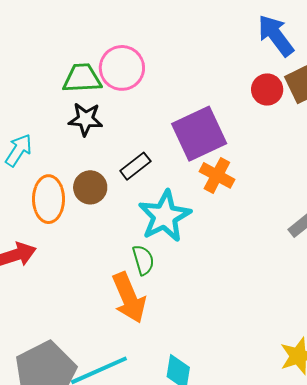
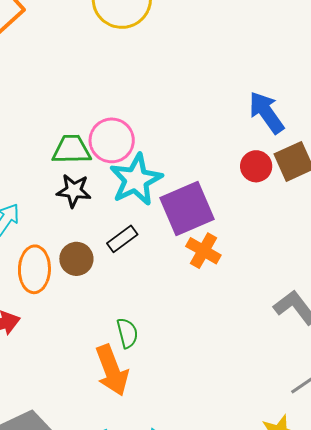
cyan star: (165, 216) -> (136, 180), moved

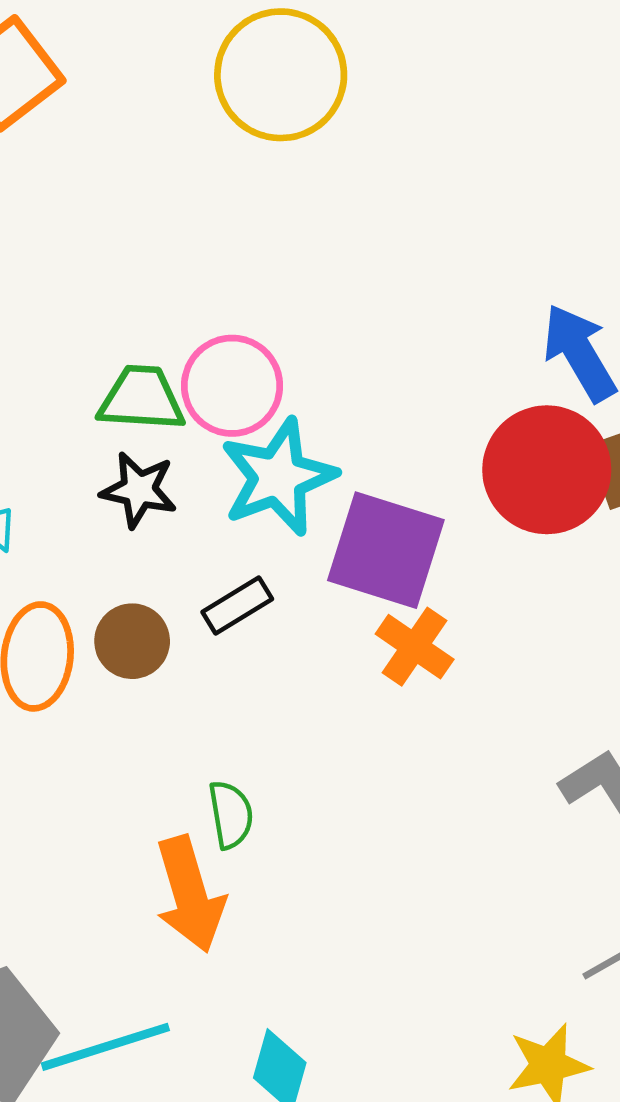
red circle: (256, 166) -> (547, 470), size x1.8
purple square: (187, 208) -> (386, 550), turned 36

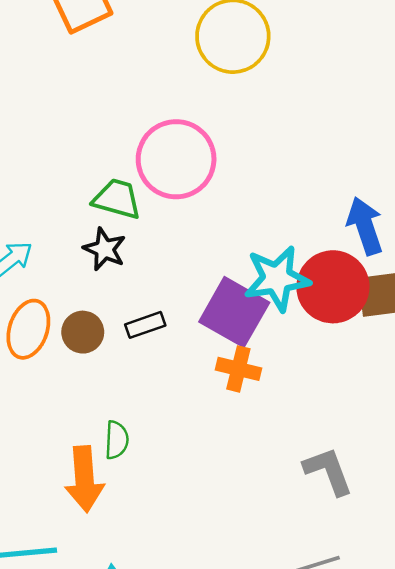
pink circle: (232, 386) -> (176, 159), moved, size x1.4
cyan star: (278, 477) -> (277, 279), moved
orange cross: (415, 647) -> (238, 369), turned -33

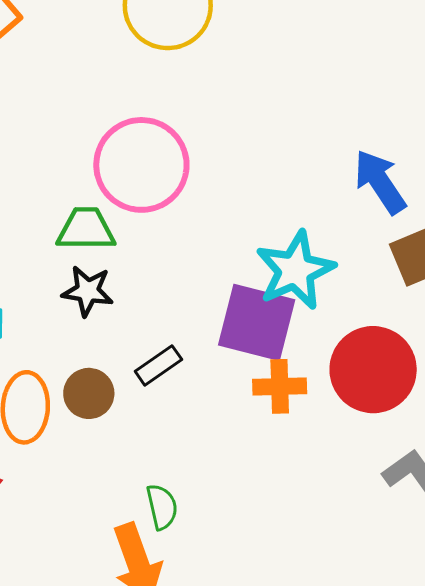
red circle: (333, 287) -> (373, 370), moved

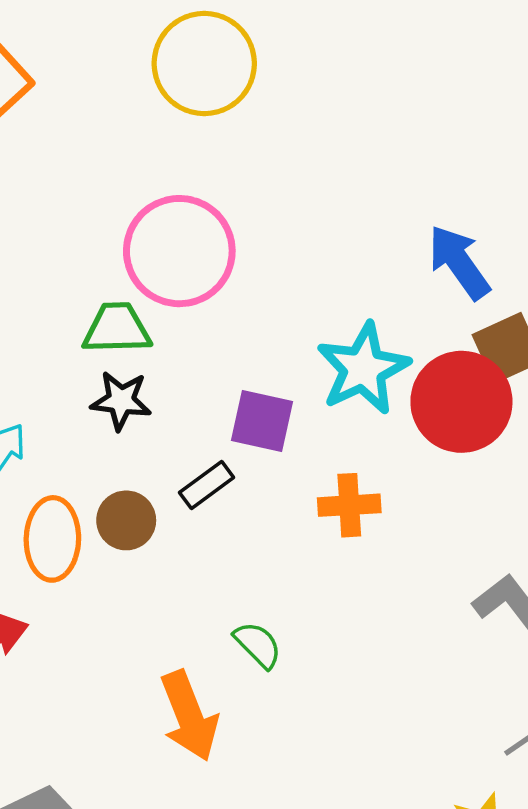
purple square: (257, 322) -> (262, 421), moved, size x0.7
red circle: (373, 370) -> (461, 402), moved
green semicircle: (162, 507) -> (258, 645), moved, turned -30

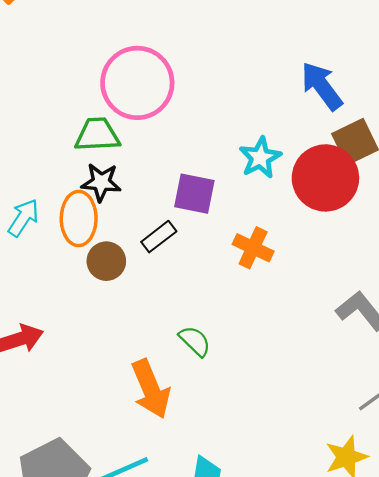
cyan star: (363, 369) -> (260, 158), size x0.7
orange cross: (349, 505) -> (253, 248), turned 30
orange ellipse: (52, 539) -> (79, 219), moved

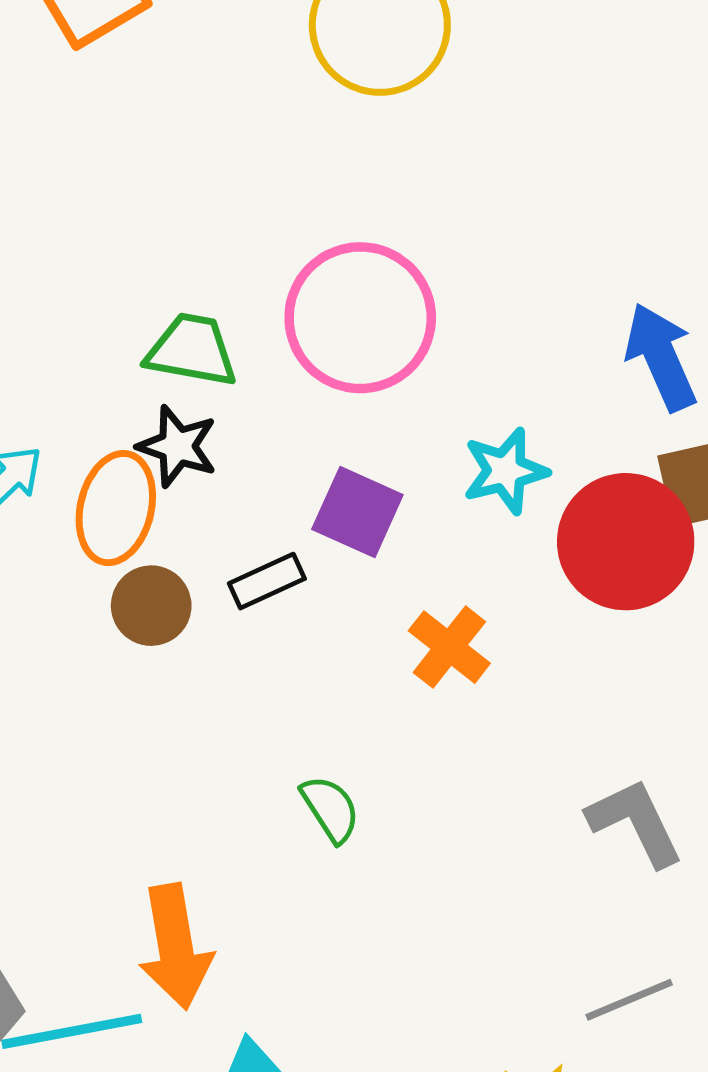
pink circle: (137, 83) -> (360, 318), moved
green semicircle: (195, 341) -> (330, 809), moved
orange arrow: (151, 389) -> (175, 947), moved

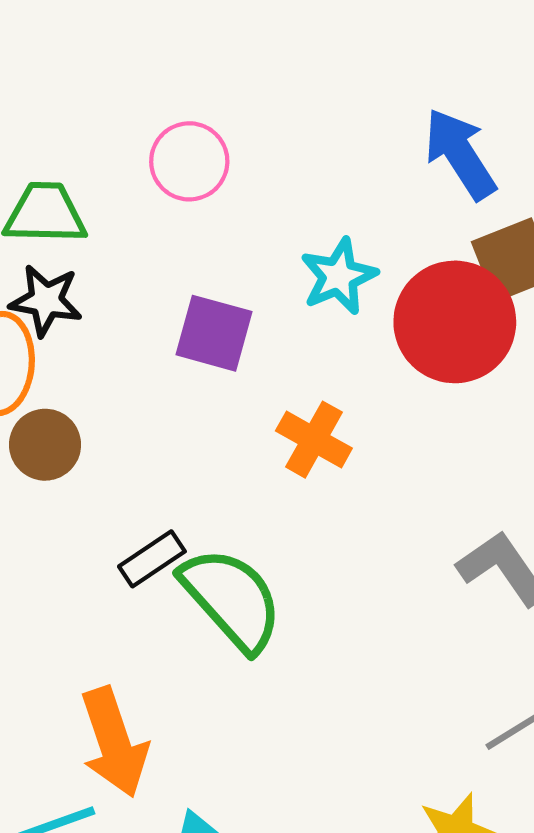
pink circle: (360, 318) -> (189, 161), size x0.6
black rectangle: (267, 581) -> (152, 559), moved
green semicircle: (330, 809) -> (232, 599), size x1.8

